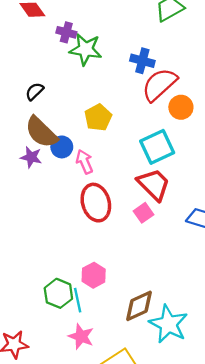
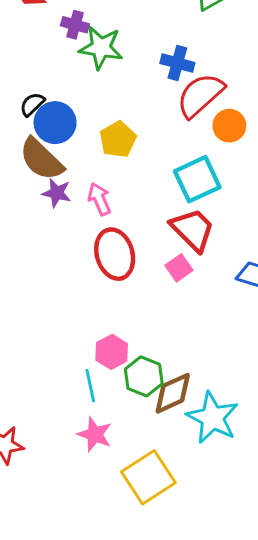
blue circle: (62, 147) -> (55, 123), moved, size x1.4
purple star: (31, 157) -> (57, 193), moved
green hexagon: (58, 293) -> (144, 376), moved

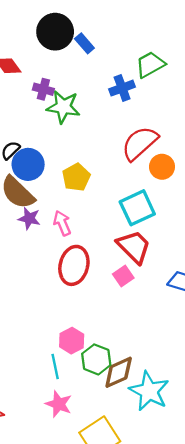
blue cross: (177, 63) -> (122, 88), moved, turned -35
red ellipse: (115, 254) -> (74, 265), turned 30

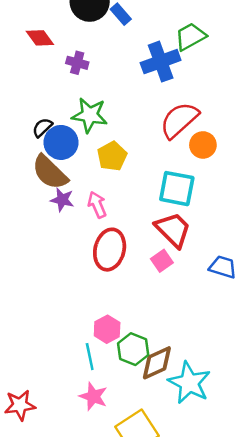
blue cross: (122, 88) -> (161, 62), size x1.4
green star: (63, 107) -> (90, 115), moved
cyan square: (137, 208) -> (177, 189), turned 36

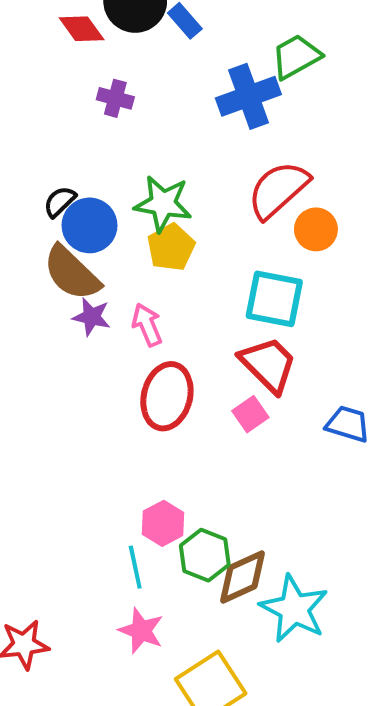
red diamond: (40, 38) -> (82, 29), moved
green star: (90, 115) -> (163, 204), moved

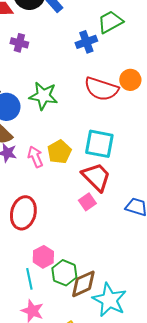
blue cross: (248, 96) -> (86, 42), size x0.7
red semicircle: (278, 190) -> (101, 89), turned -120
orange circle: (316, 229) -> (130, 80), moved
yellow pentagon: (171, 247) -> (59, 152), moved
red ellipse: (167, 396) -> (23, 213), moved

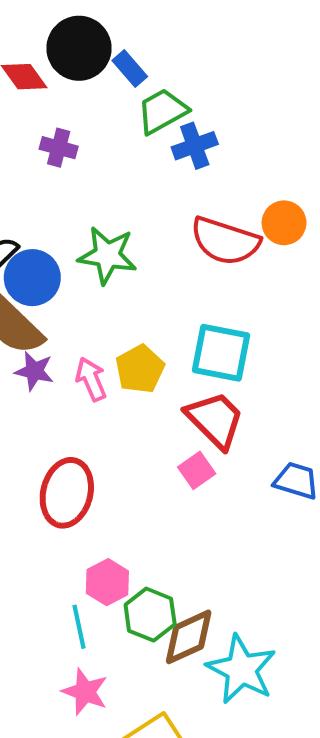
green trapezoid: (110, 22) -> (162, 111), moved

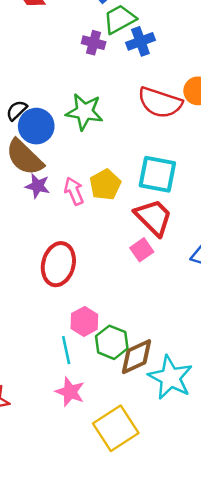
purple cross: (59, 148) -> (94, 43), moved

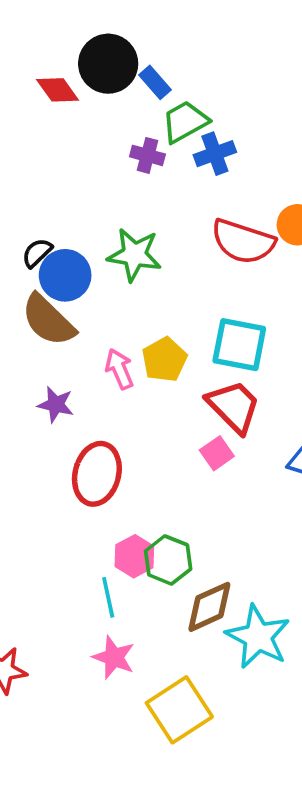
purple star: (38, 186) -> (56, 405), moved
green hexagon: (112, 342) -> (168, 560), moved

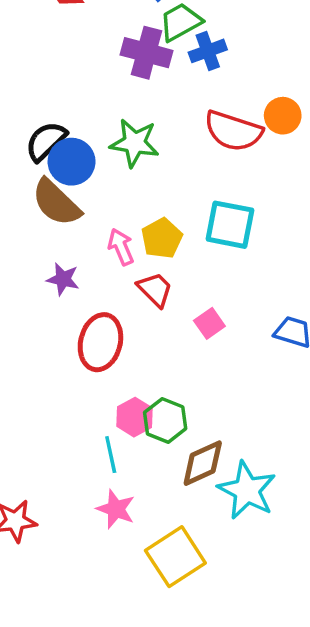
purple cross: (147, 155) -> (146, 53), size x1.6
black semicircle: (37, 253) -> (46, 141), size x1.5
red trapezoid: (234, 406) -> (155, 289), moved, size x0.7

